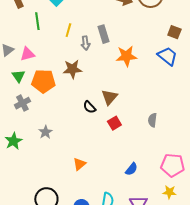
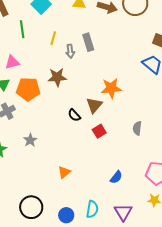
orange star: (126, 56) -> (111, 88), moved

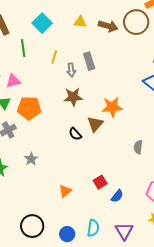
brown star: (57, 77) -> (73, 97), moved
red square: (99, 131) -> (100, 182), moved

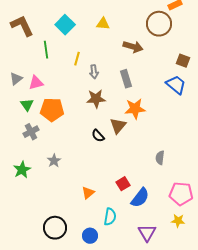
brown arrow: (108, 26) -> (133, 47), moved
gray rectangle: (89, 61) -> (126, 79), moved
gray semicircle: (138, 147) -> (160, 158), moved
blue semicircle: (117, 196) -> (140, 198), size x1.5
cyan semicircle: (93, 228) -> (110, 217), moved

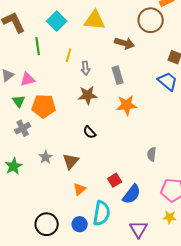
yellow triangle: (103, 24) -> (95, 20), size x1.6
brown triangle: (118, 126) -> (71, 161), moved
cyan semicircle: (110, 217) -> (102, 213), size x1.4
blue circle: (90, 236) -> (80, 224), moved

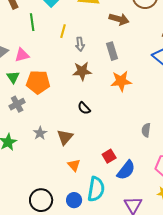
orange triangle: (80, 189) -> (74, 165), turned -32

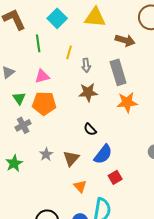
gray rectangle: (112, 51) -> (118, 72), size x1.4
pink triangle: (22, 55) -> (42, 76), moved
blue semicircle: (126, 170) -> (103, 154), moved

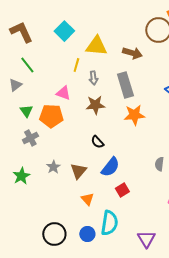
yellow triangle: (95, 17) -> (96, 46), moved
green line: (38, 43) -> (27, 65), moved, turned -30
pink triangle: (42, 76) -> (63, 93), moved, turned 35

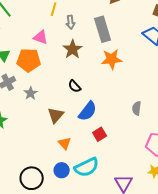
brown star: (95, 105) -> (73, 49), turned -30
gray star: (53, 167) -> (31, 93), moved
cyan semicircle: (109, 223) -> (87, 167), turned 55
blue circle: (87, 234) -> (62, 170), moved

